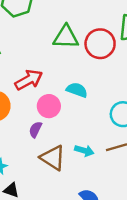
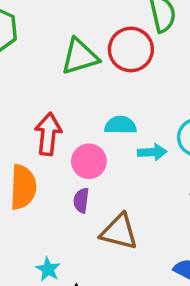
red arrow: (29, 80) -> (48, 134), turned -36
cyan arrow: (84, 151) -> (152, 152), moved

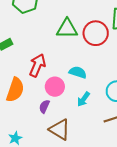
cyan arrow: (152, 152) -> (84, 99), moved, turned 112

